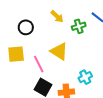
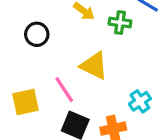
green cross: (79, 26) -> (120, 23), turned 32
yellow square: (16, 54) -> (26, 102), moved

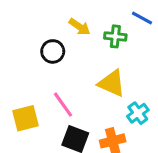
black circle: (37, 34) -> (53, 51), moved
yellow triangle: (94, 66) -> (112, 83), moved

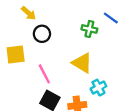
yellow arrow: (80, 27) -> (29, 13), moved
yellow square: (26, 118) -> (16, 55), moved

